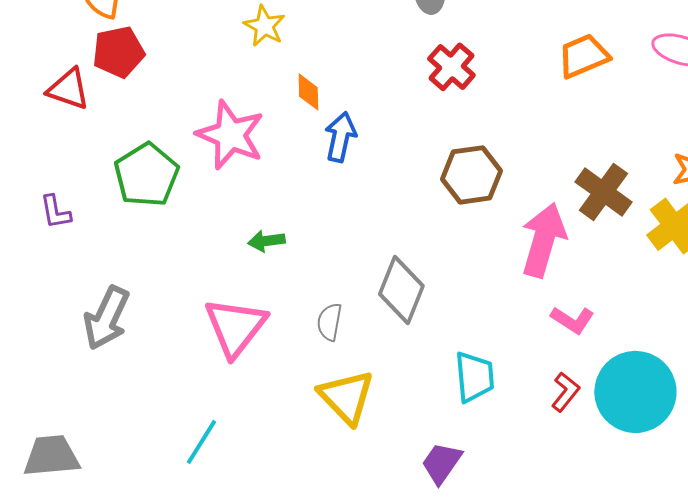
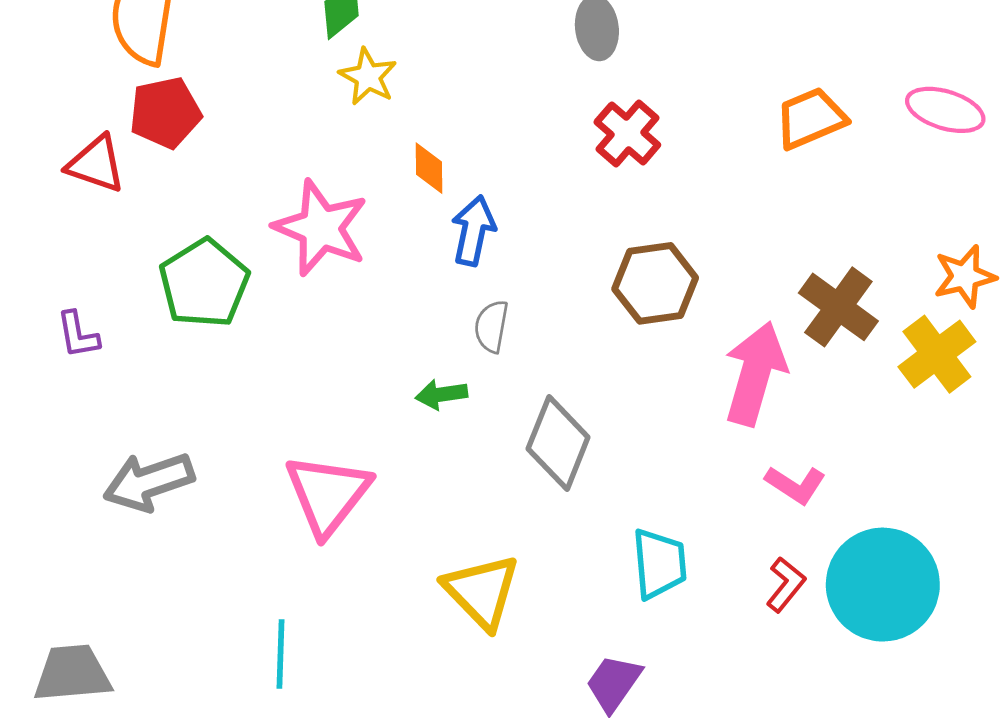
green arrow: (266, 241) -> (441, 394), moved
gray arrow: (106, 318) -> (149, 482), turned 46
gray semicircle: (329, 322) -> (491, 326), moved
cyan line: (201, 442) -> (280, 654), turned -30

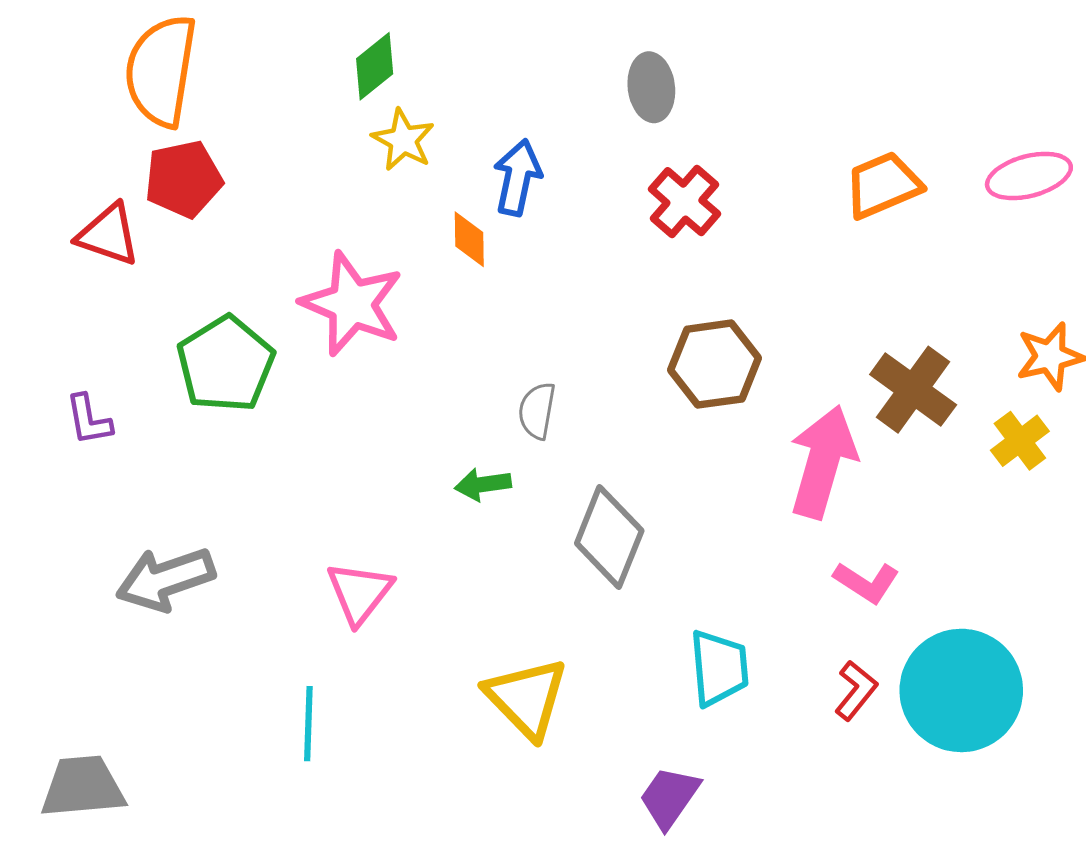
pink ellipse: (945, 110) -> (1029, 176), turned -32
blue arrow: (473, 231) -> (517, 178), moved
yellow cross: (937, 354) -> (1020, 441), size x0.7
pink triangle: (328, 494) -> (360, 593), size x0.7
cyan line: (280, 654) -> (308, 724), moved

